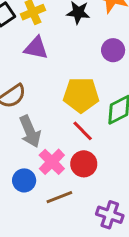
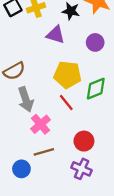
purple triangle: (36, 48) -> (56, 35), moved
red circle: (84, 164) -> (84, 141), moved
blue circle: (24, 180) -> (21, 169), moved

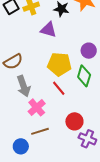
purple circle: (95, 42) -> (89, 51), moved
green diamond: (96, 89) -> (84, 76), turned -50
purple cross: (82, 169) -> (87, 139), moved

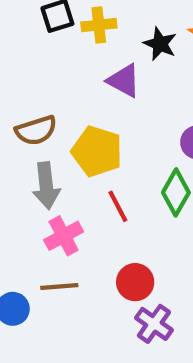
yellow pentagon: (59, 64) -> (97, 151), moved

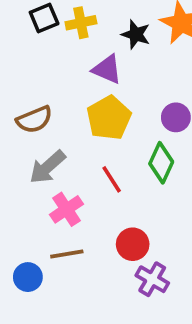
yellow pentagon: (97, 151) -> (109, 118), moved, turned 30
gray arrow: (46, 186) -> (47, 167), turned 60

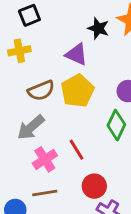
yellow cross: (81, 23) -> (19, 51), moved
brown semicircle: (34, 120) -> (41, 90), moved
red line: (112, 179) -> (76, 150), moved

